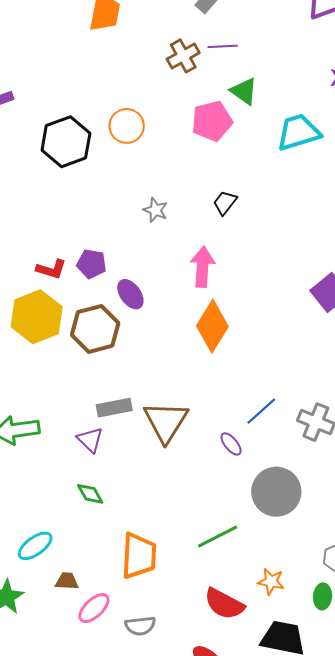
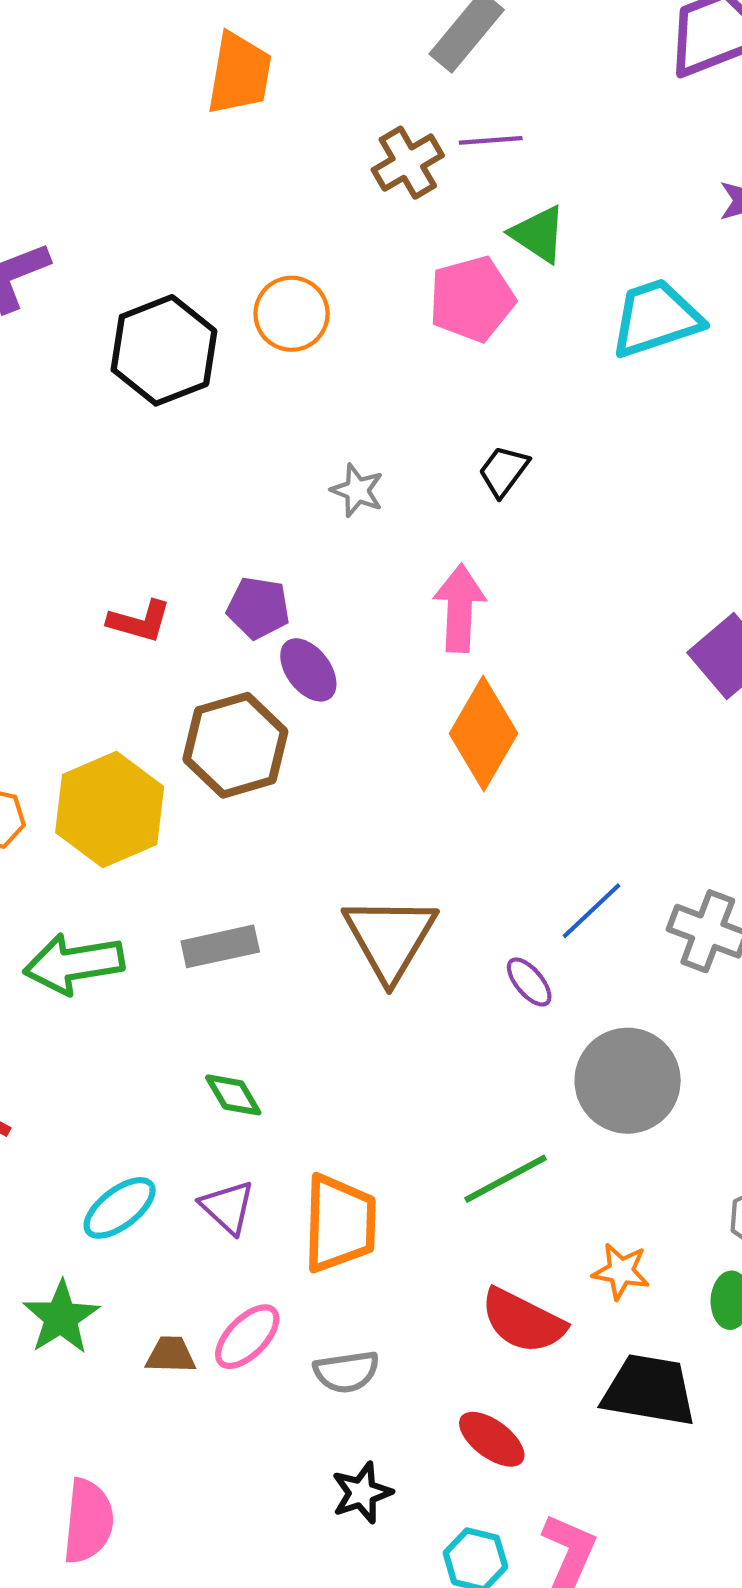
purple pentagon: (92, 264) -> (258, 608), moved
yellow hexagon: (37, 317) -> (110, 809), moved
gray rectangle: (114, 408) -> (220, 946), moved
purple triangle: (90, 440) -> (228, 1207), moved
brown trapezoid: (67, 581) -> (171, 1355), moved

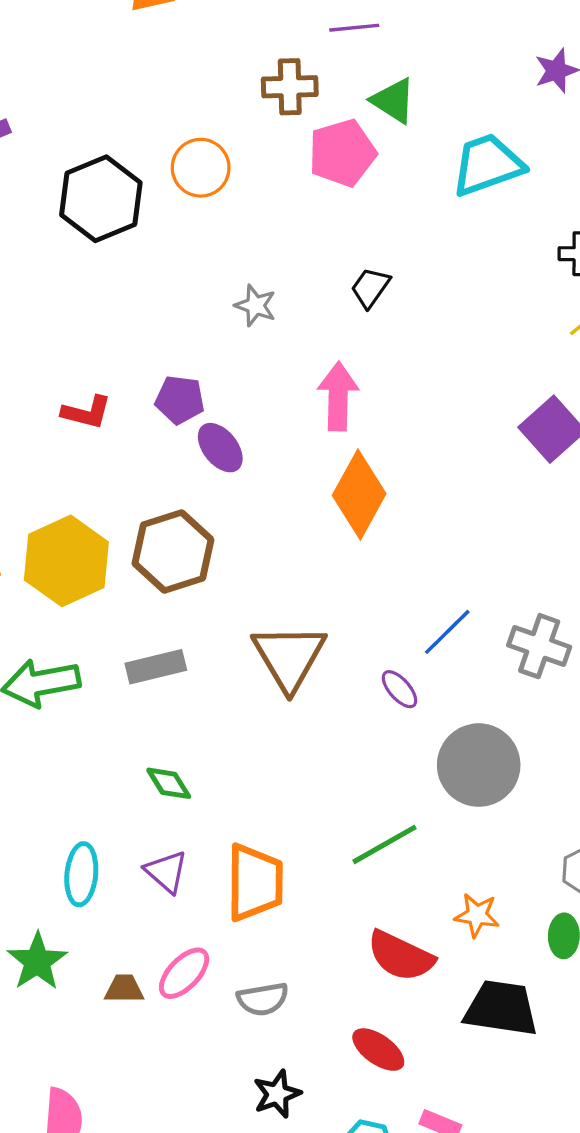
brown cross: (408, 163) -> (290, 87), moved, turned 30
brown hexagon: (235, 745) -> (173, 551), moved
cyan ellipse: (120, 1208) -> (81, 874), turned -46

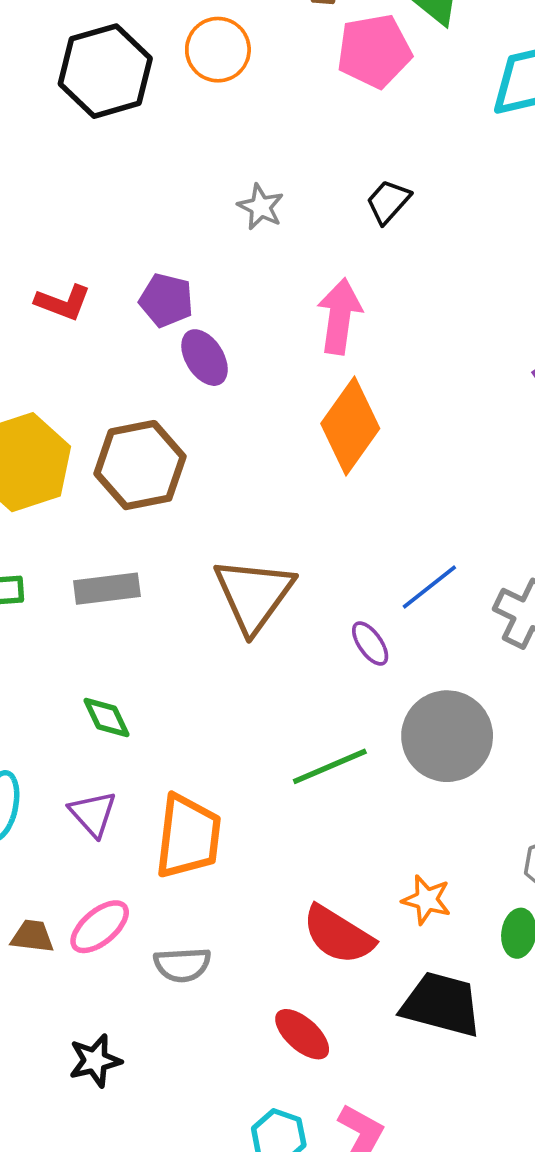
green line: (384, 844) -> (330, 766), moved
black star: (277, 1094) -> (95, 1061), moved

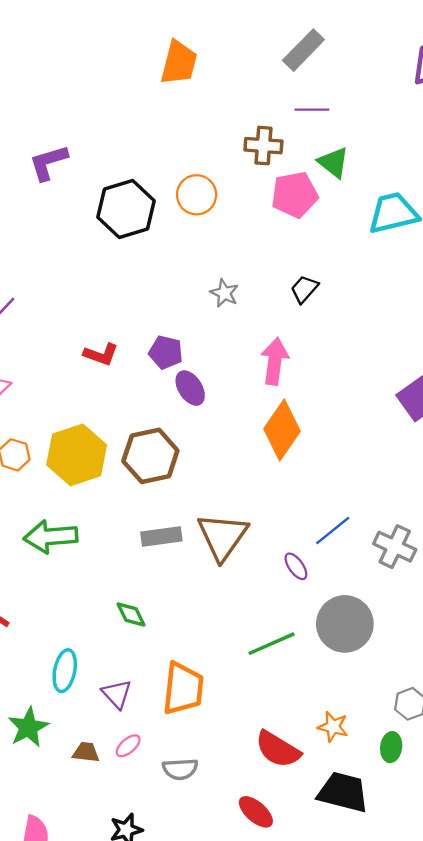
gray rectangle: (107, 589) -> (161, 537), moved
purple triangle: (93, 814) -> (117, 694), moved
pink ellipse: (100, 927) -> (128, 746), size x0.7

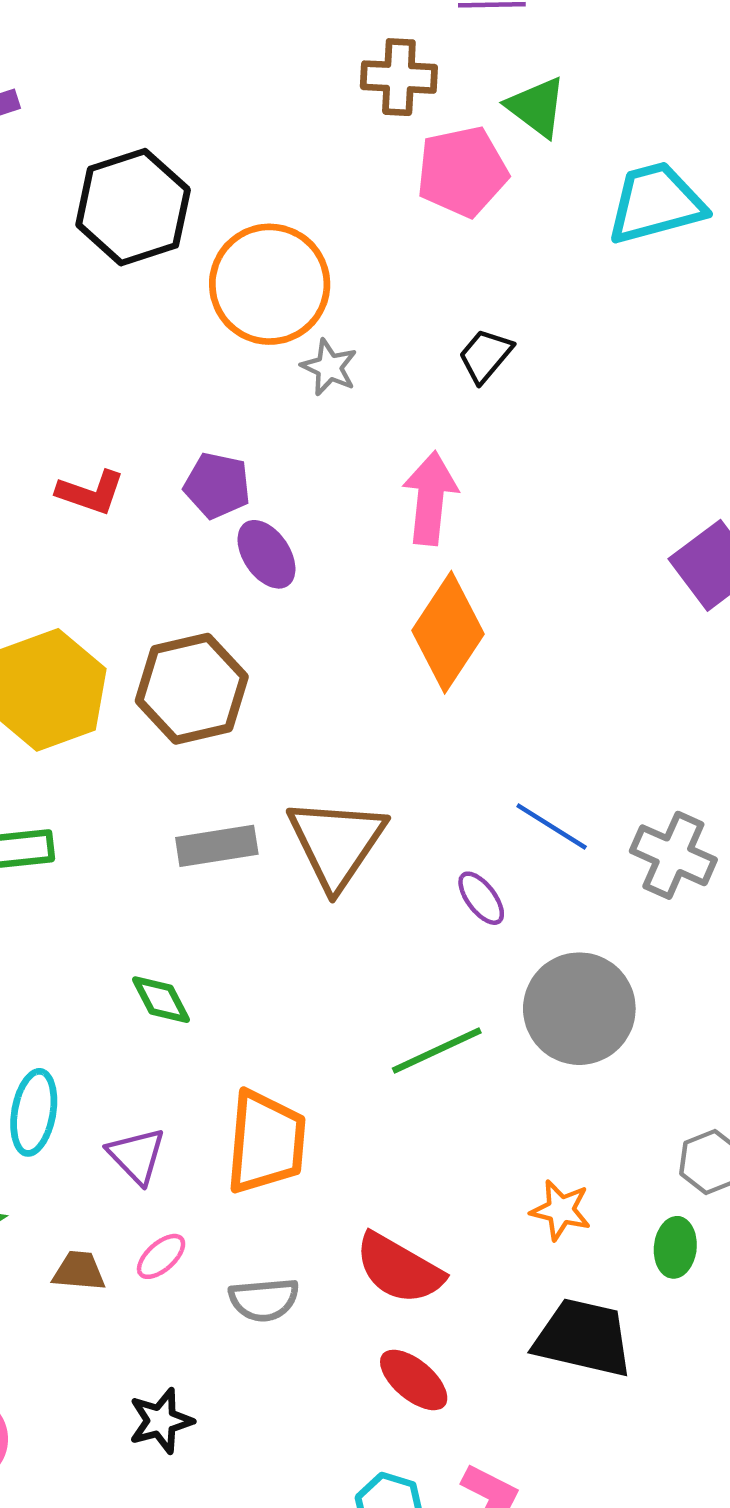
orange circle: (197, 195) -> (270, 284), moved, size x1.5
blue line: (333, 531) -> (552, 827), turned 72
red semicircle: (278, 749) -> (399, 1269), moved

